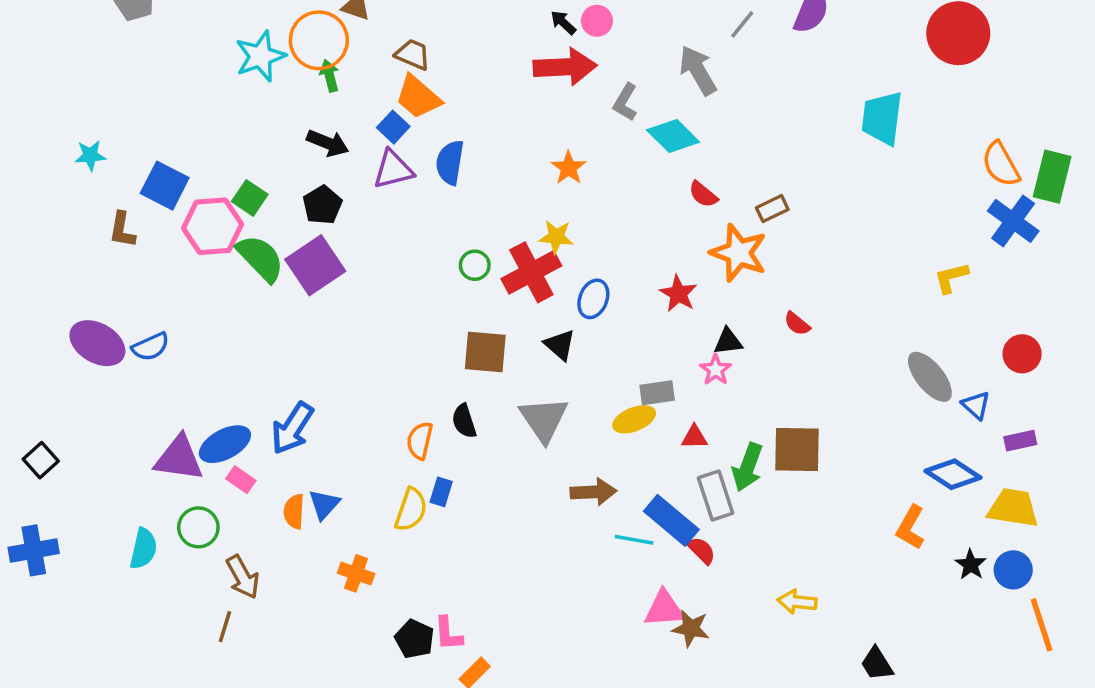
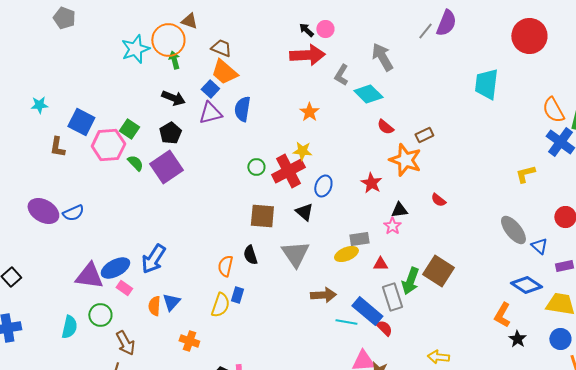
gray line: (742, 24) -> (425, 31), moved
green semicircle: (260, 258) -> (135, 163), size x0.6
brown square: (797, 449) -> (438, 271), turned 32
black star: (971, 565) -> (517, 339), moved

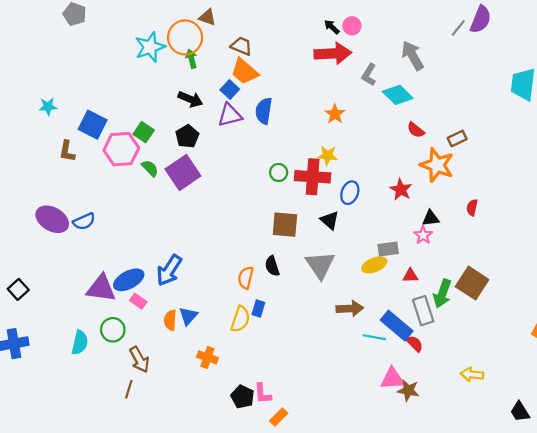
red cross: (288, 171) -> (313, 177), turned 32
red semicircle: (438, 200) -> (472, 208), turned 63

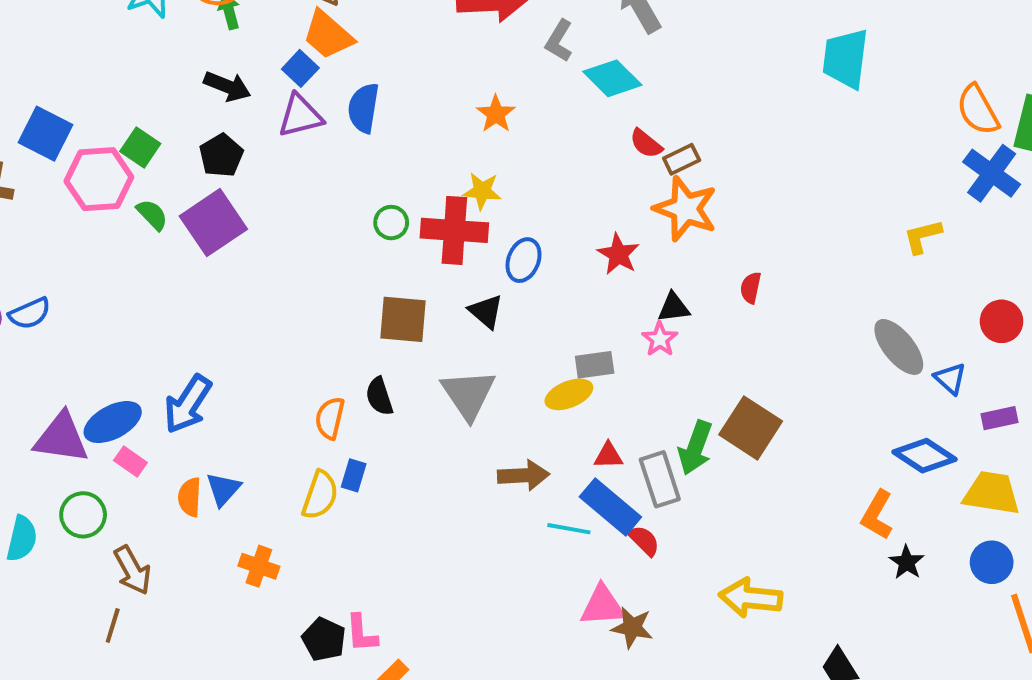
brown rectangle: (457, 138) -> (682, 159), moved
red triangle: (410, 276) -> (608, 456), moved
yellow arrow: (472, 374) -> (751, 598), size x1.4

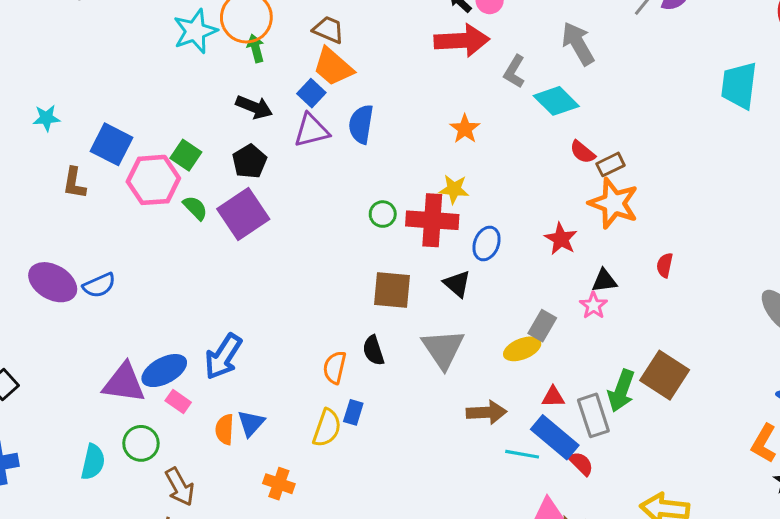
gray rectangle: (595, 365) -> (542, 326), turned -52

